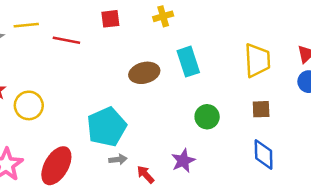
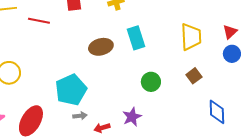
brown square: (261, 109) -> (194, 76), turned -35
blue diamond: (264, 154) -> (217, 112), moved
red arrow: (146, 175) -> (102, 128), turned -63

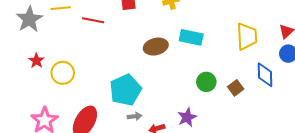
cyan rectangle: (136, 38) -> (191, 37), turned -60
brown square: (194, 76) -> (236, 88), moved
blue diamond: (217, 112) -> (265, 75), moved

